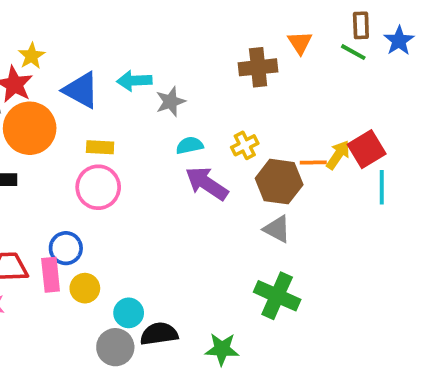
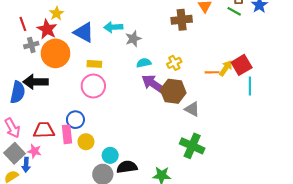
brown hexagon: (279, 182) -> (173, 91), moved

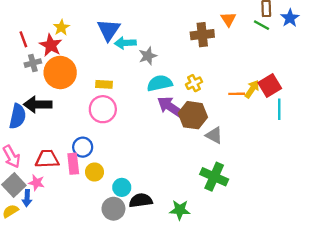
blue triangle: (84, 32) -> (109, 30), moved, turned 35
cyan semicircle: (144, 63) -> (160, 83), size x1.5

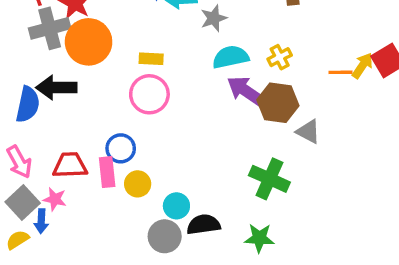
gray cross: (33, 63) -> (50, 28), size x1.6
green cross: (214, 177) -> (269, 179), moved

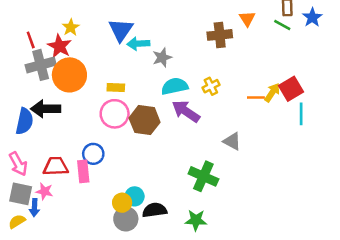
brown hexagon: (278, 103) -> (145, 120), moved
yellow circle: (138, 184) -> (122, 203), moved
gray square: (23, 202) -> (21, 194), turned -35

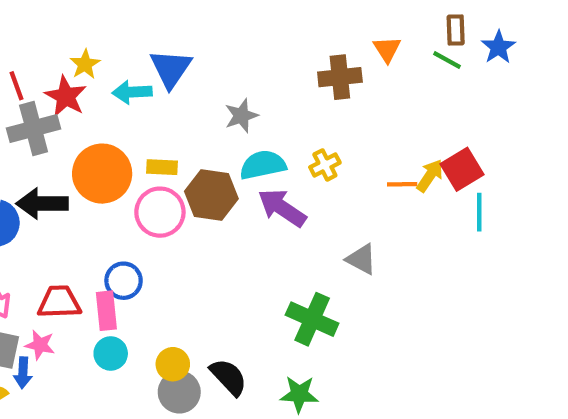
cyan arrow: (138, 44) -> (132, 92), moved
orange circle: (69, 75) -> (102, 174), moved
brown hexagon: (145, 120) -> (211, 195), moved
cyan circle: (135, 196) -> (111, 353), moved
black semicircle: (155, 210) -> (229, 377), turned 55

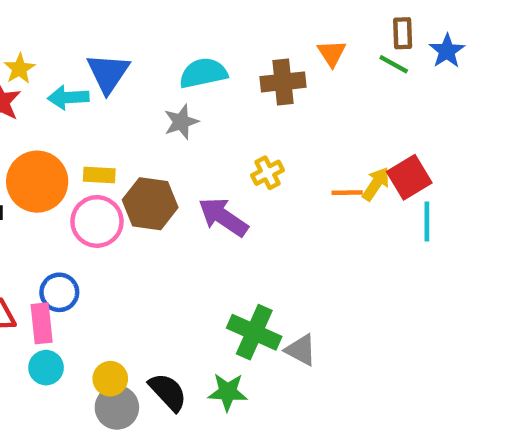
cyan semicircle: (263, 165) -> (203, 73), moved
gray triangle: (361, 259) -> (301, 350), moved
green star: (299, 394) -> (228, 392), moved

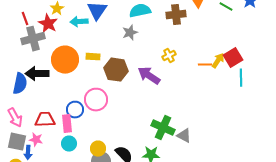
pink circle: (97, 221) -> (96, 100), moved

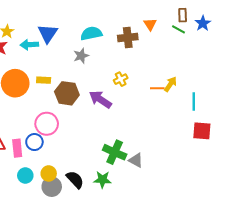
red square: (233, 58) -> (202, 131), moved, turned 36
blue circle: (75, 110) -> (34, 142), moved
cyan circle: (69, 144) -> (25, 176), moved

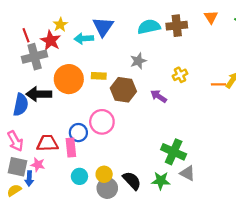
brown cross: (128, 38) -> (177, 26), moved
gray star: (81, 56) -> (138, 61), moved
purple arrow: (100, 99) -> (159, 96), size x0.7
blue circle: (34, 142) -> (78, 133), moved
gray triangle: (136, 160) -> (187, 173), moved

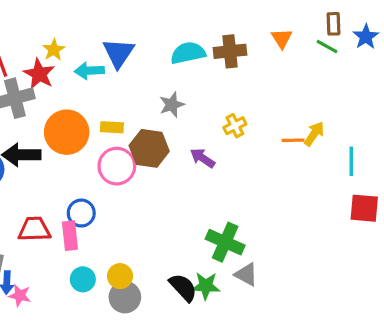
pink circle: (102, 122) -> (117, 166), moved
pink star: (38, 165) -> (20, 296), moved
black semicircle: (132, 181) -> (183, 287), moved

